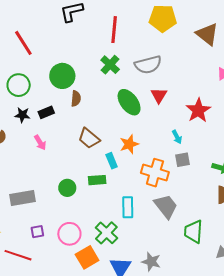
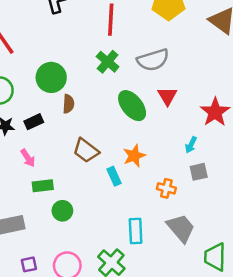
cyan arrow: (177, 137) -> (191, 145), turned 56
orange cross: (155, 173) -> (166, 188), size x0.6
green rectangle: (97, 180) -> (43, 186), moved

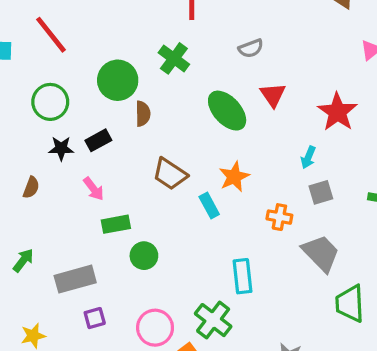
gray semicircle: (153, 60) -> (251, 48), size x0.6
green cross: (108, 62) -> (174, 58), moved
gray trapezoid: (181, 228) -> (321, 253), moved
purple square: (29, 264) -> (95, 318), moved

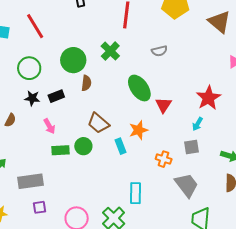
red triangle: (273, 95) -> (163, 105), moved
cyan arrow: (308, 157) -> (197, 124), moved
green circle: (144, 256) -> (83, 146), moved

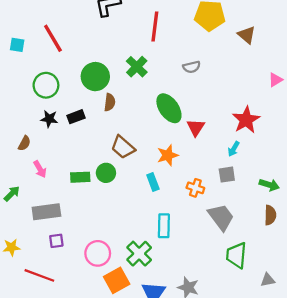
brown triangle: (219, 22) -> (247, 35), moved, size x0.7
pink arrow: (49, 126) -> (40, 169), moved
cyan rectangle: (120, 146) -> (153, 182), moved

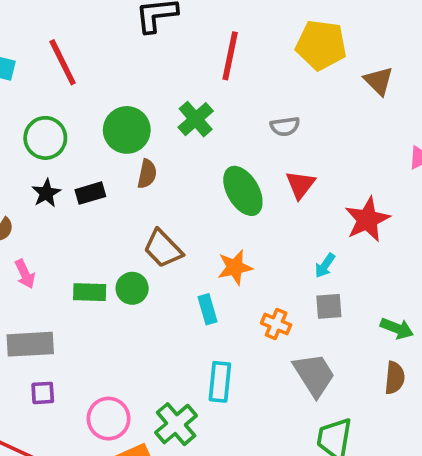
black star: (49, 119) -> (46, 193), turned 30
red triangle: (196, 127) -> (300, 185), moved
cyan arrow: (234, 149) -> (325, 266), moved

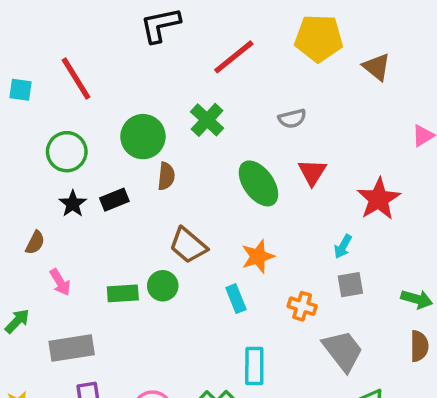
red line: (230, 56) -> (234, 57), turned 45

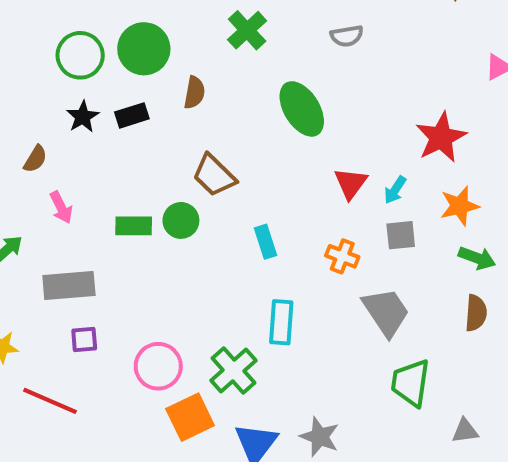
green circle: (143, 137) -> (144, 49), moved
red triangle: (312, 172) -> (351, 183), moved
orange star: (258, 256) -> (460, 206), moved

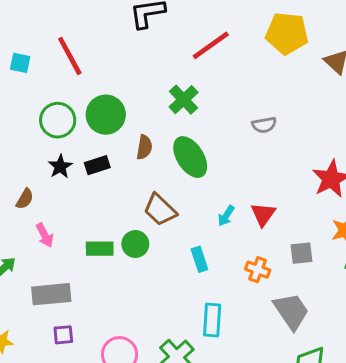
gray semicircle: (347, 36) -> (264, 125), moved
green ellipse: (302, 109) -> (190, 157), moved
cyan arrow: (395, 190) -> (226, 216), moved

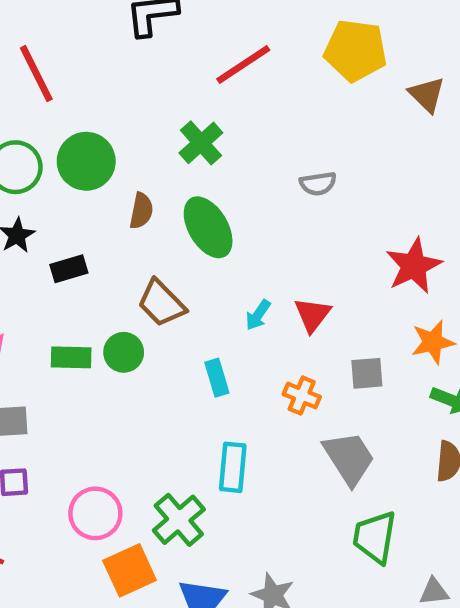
black rectangle: (97, 165) -> (69, 269), moved

